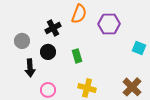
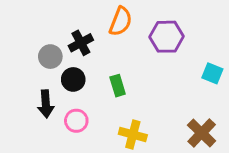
gray circle: (22, 41) -> (50, 57), moved
pink circle: (48, 90) -> (76, 121), moved

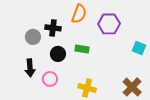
black cross: (81, 43) -> (53, 28), turned 35
black circle: (73, 79) -> (58, 54), moved
green rectangle: (118, 86) -> (82, 49), moved, turned -64

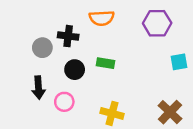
orange semicircle: (79, 14) -> (102, 18), turned 66
purple hexagon: (109, 24) -> (157, 23), moved
cyan square: (139, 48) -> (179, 62), turned -32

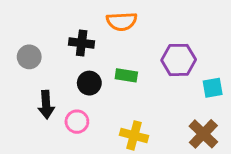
purple hexagon: (157, 23) -> (179, 60), moved
gray circle: (42, 48) -> (29, 57), moved
cyan square: (179, 62) -> (213, 88), moved

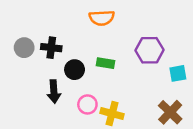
black cross: (82, 43) -> (51, 48), moved
black arrow: (46, 105) -> (54, 92), moved
pink circle: (77, 122) -> (87, 104), moved

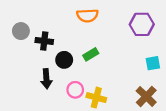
gray circle: (24, 48) -> (21, 31), moved
purple hexagon: (149, 50) -> (142, 24), moved
green rectangle: (106, 63) -> (91, 54), turned -40

